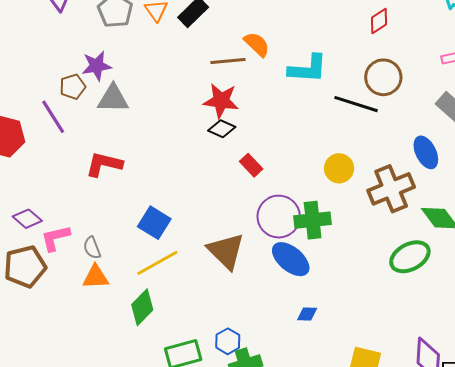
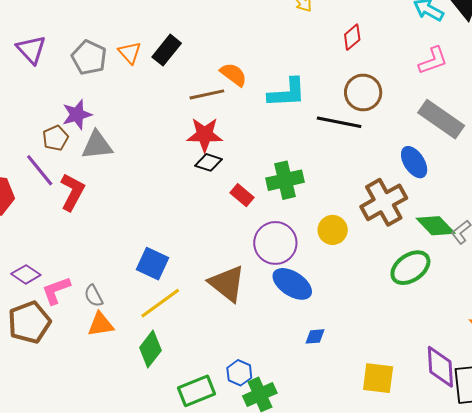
red L-shape: (104, 164) -> (72, 192), moved, turned 111
yellow circle: (339, 168) -> (333, 230), moved
green cross: (313, 220) -> (285, 180), moved

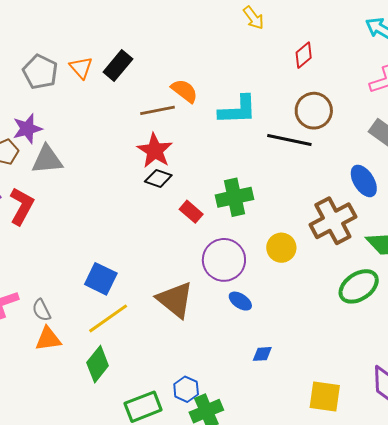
red star: (205, 135) -> (155, 151), turned 30
blue ellipse: (292, 284) -> (240, 301), size x0.6

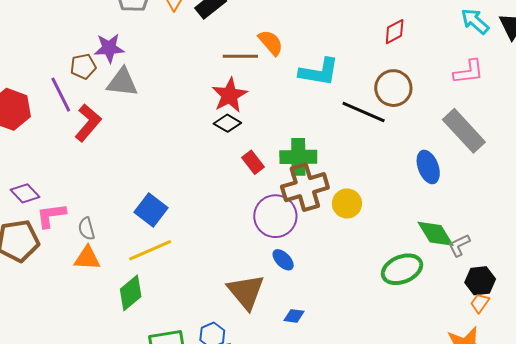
brown cross: (333, 221) -> (305, 187), moved
yellow circle: (281, 248) -> (347, 204), moved
brown triangle: (175, 300) -> (246, 292), moved

